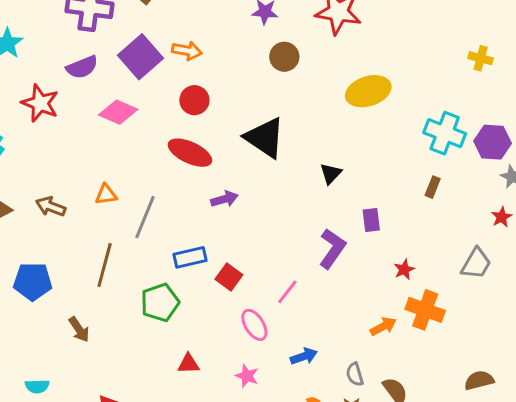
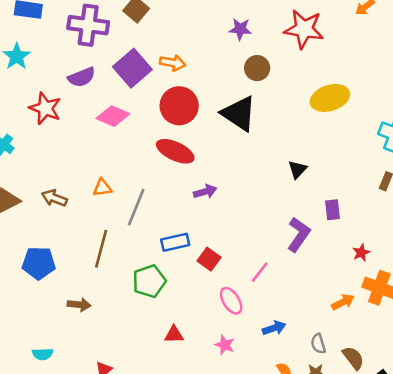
red circle: (194, 100) -> (179, 106), size x1.5
black triangle: (265, 138) -> (239, 114), moved
brown arrow: (79, 329) -> (79, 305), turned -50

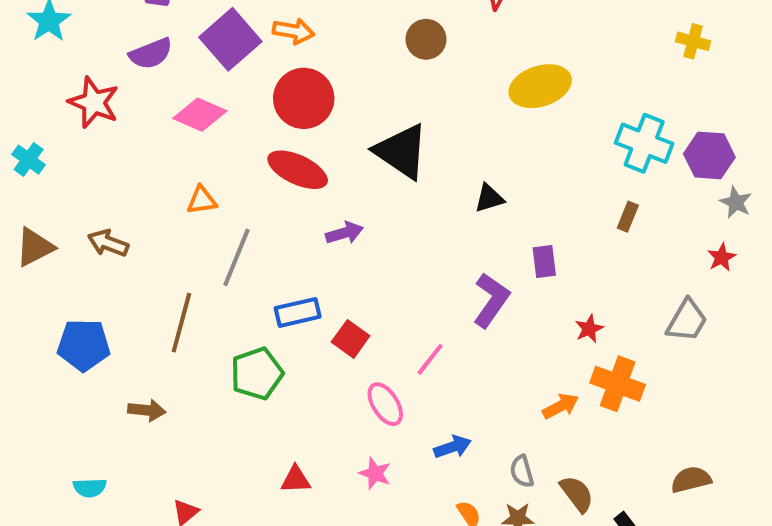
black triangle: (239, 114) -> (402, 151), moved
black triangle: (297, 169) -> (489, 198), turned 30
orange triangle: (102, 188) -> (202, 200), moved
red triangle: (174, 335) -> (296, 480), moved

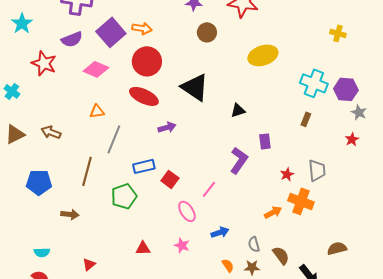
gray trapezoid: (687, 321) -> (317, 170), moved, turned -35

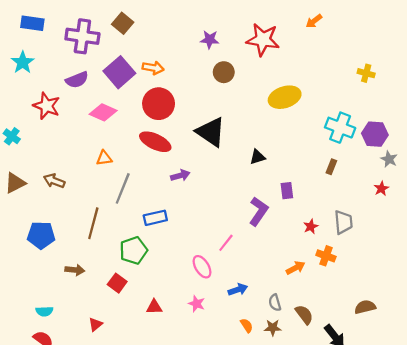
red square: (170, 179) -> (117, 283), moved
orange cross: (301, 201) -> (326, 256), size x0.7

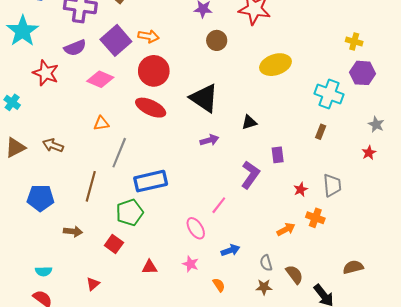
cyan star: (23, 62) -> (23, 31), size x1.4
purple hexagon: (375, 134) -> (363, 73), moved
purple arrow: (180, 175) -> (209, 140), moved
blue rectangle: (155, 218) -> (151, 181), size x1.4
orange semicircle: (247, 325) -> (219, 285), moved

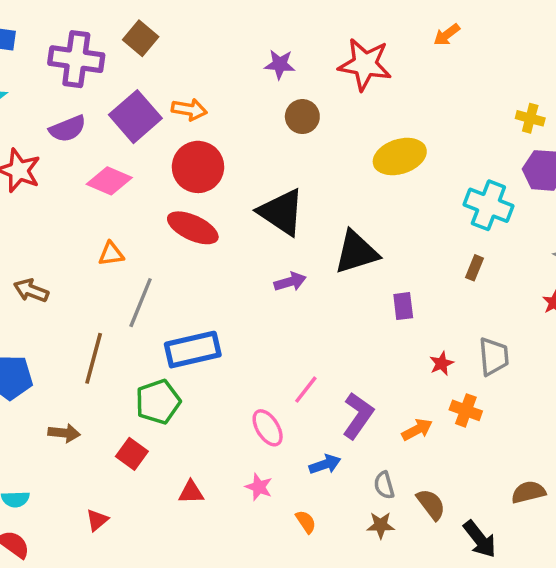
black triangle: (249, 122) -> (356, 252), size x1.8
purple L-shape: (250, 175) -> (358, 416), moved

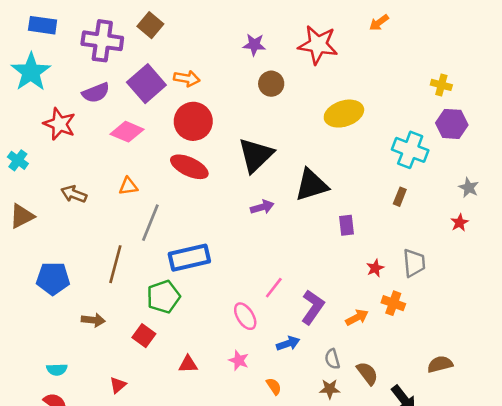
black triangle: (281, 212) -> (256, 155), turned 42
brown arrow: (31, 290) -> (74, 194), moved

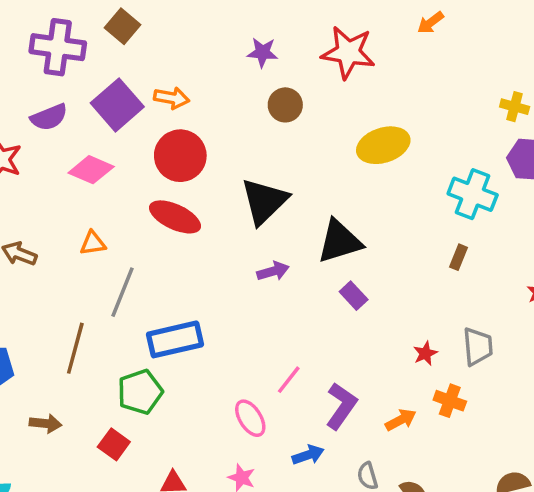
purple rectangle: (347, 225) -> (354, 296), moved, turned -36

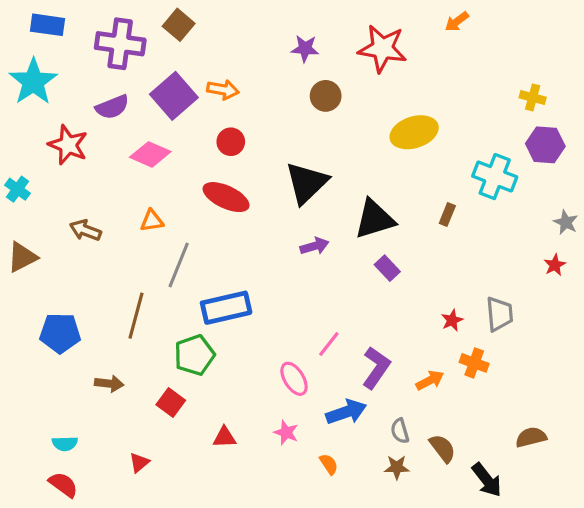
red circle: (180, 156) -> (231, 142), size x0.6
brown rectangle: (459, 257) -> (447, 214), moved
blue arrow: (308, 455) -> (346, 412), size x1.4

